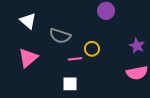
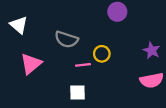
white triangle: (28, 21) -> (19, 25), moved

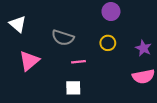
yellow circle: (102, 54) -> (108, 43), moved

